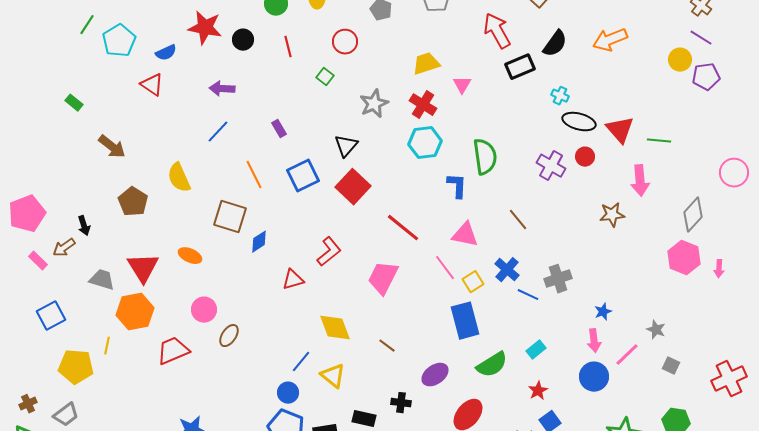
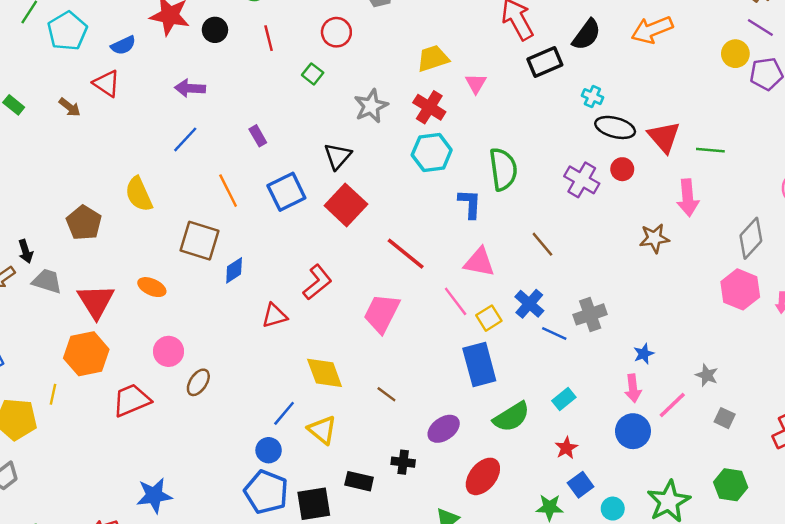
brown arrow: (112, 147) -> (70, 107), moved, size x0.7
gray trapezoid: (102, 280) -> (47, 281), moved

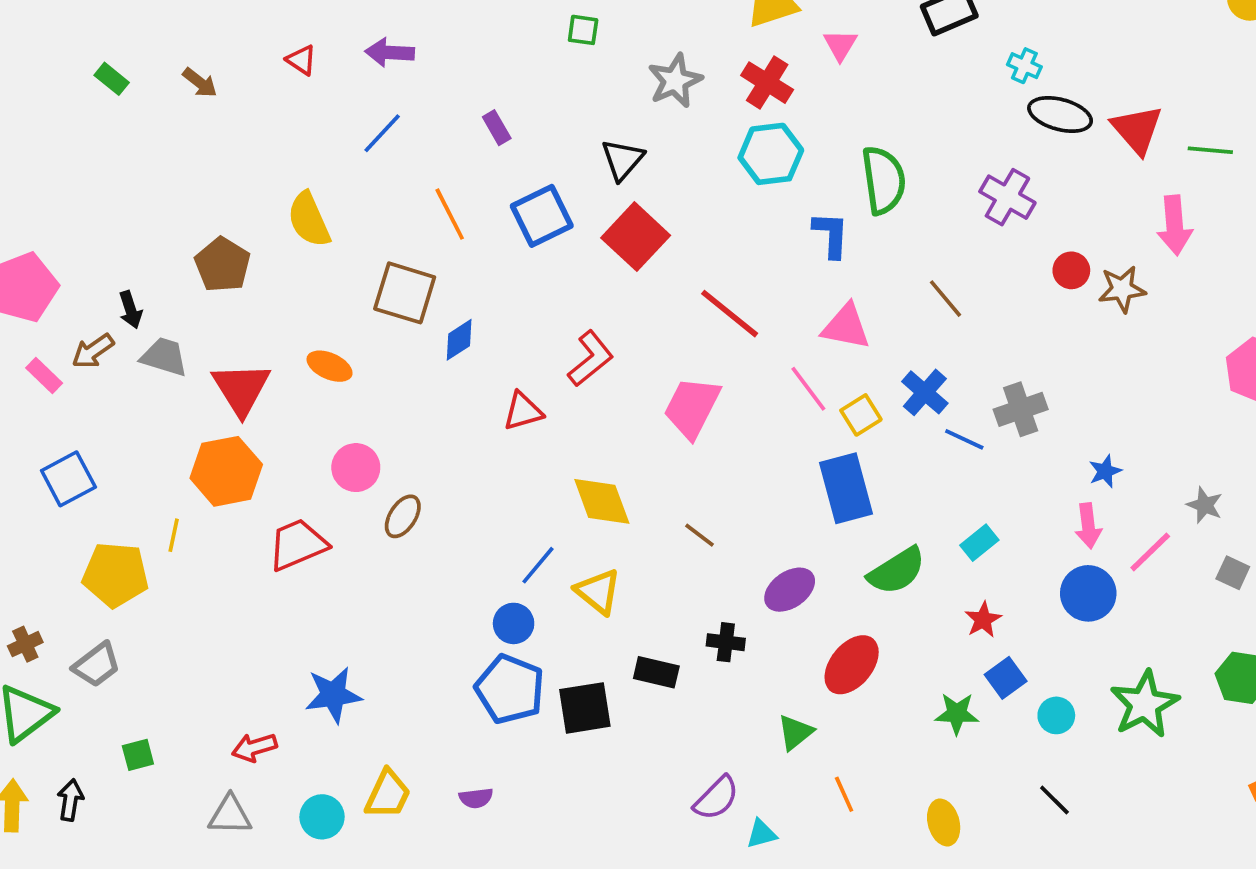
green square: (313, 74) -> (583, 30), turned -30
red triangle: (107, 83) -> (301, 60), moved, size x0.7
red circle: (622, 169) -> (1071, 270), moved

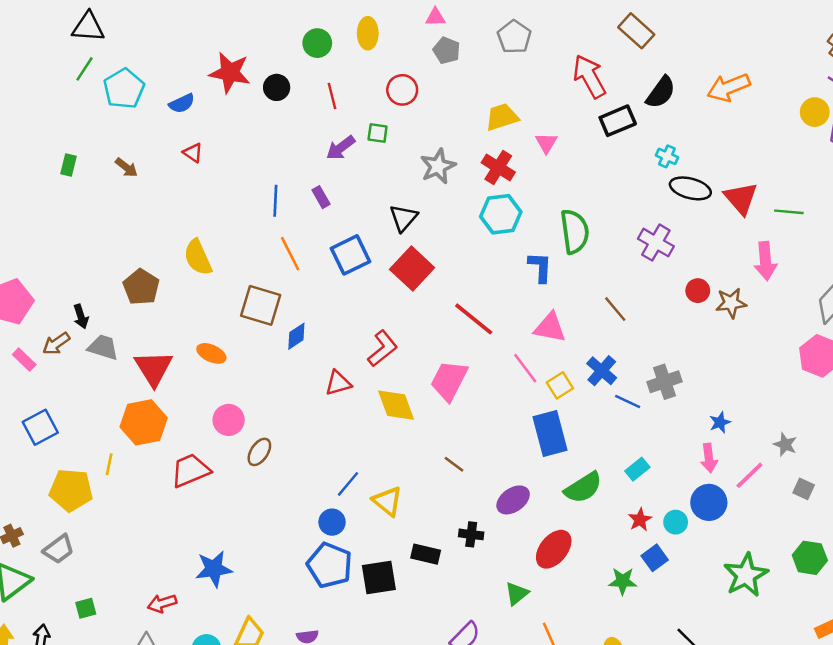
purple arrow: (390, 53) -> (341, 148), moved, turned -40
green rectangle: (112, 79) -> (69, 165), turned 65
blue line: (382, 133) -> (275, 201), moved, turned -40
yellow diamond: (602, 501) -> (396, 405), moved
cyan circle: (1056, 715) -> (676, 522), moved

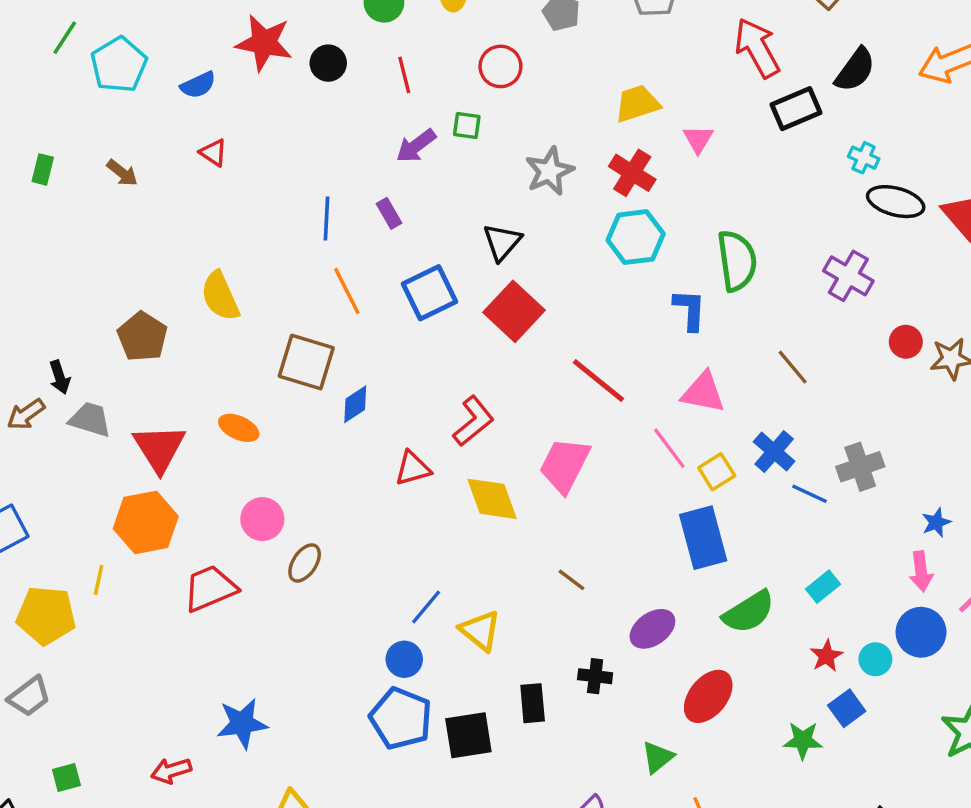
black rectangle: (426, 554) -> (533, 703), turned 72

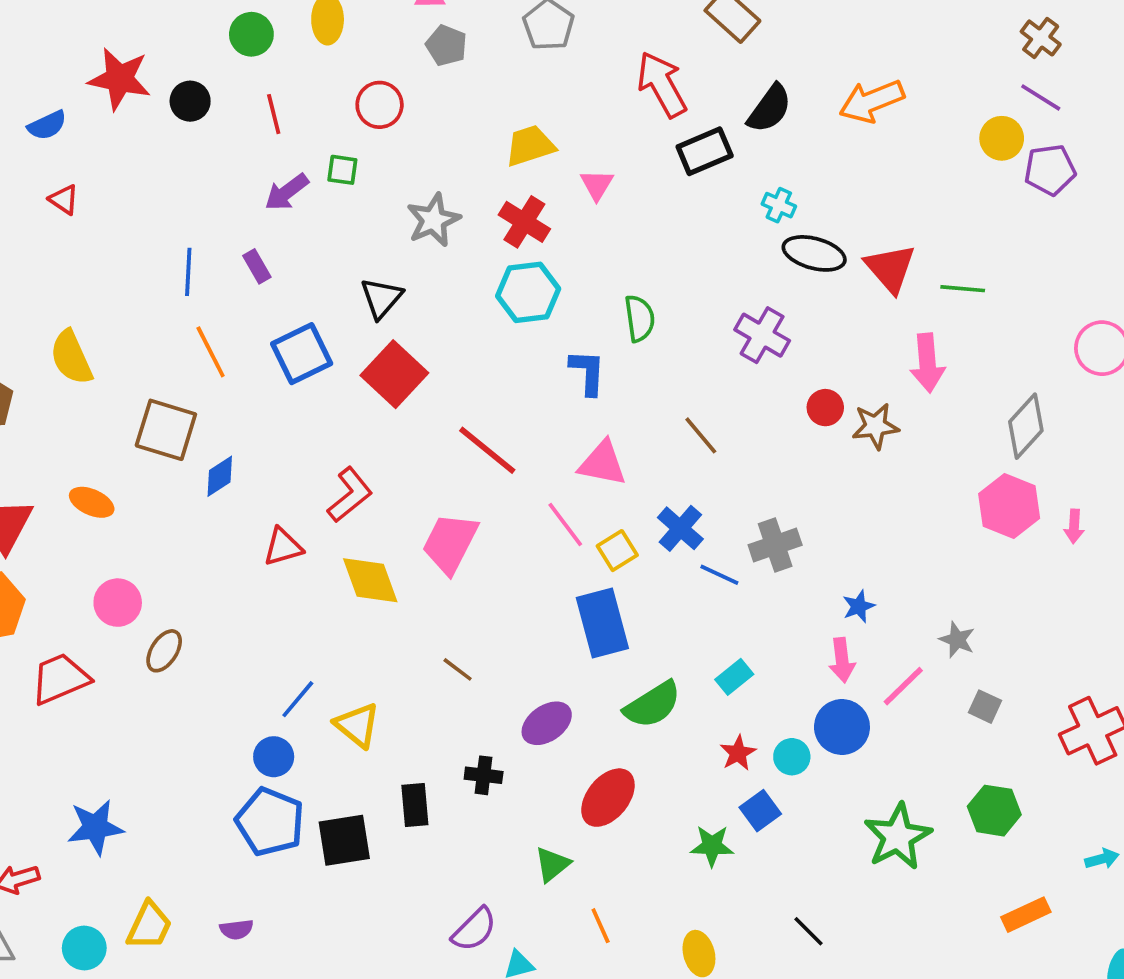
green semicircle: (737, 261) -> (640, 318), size x0.7

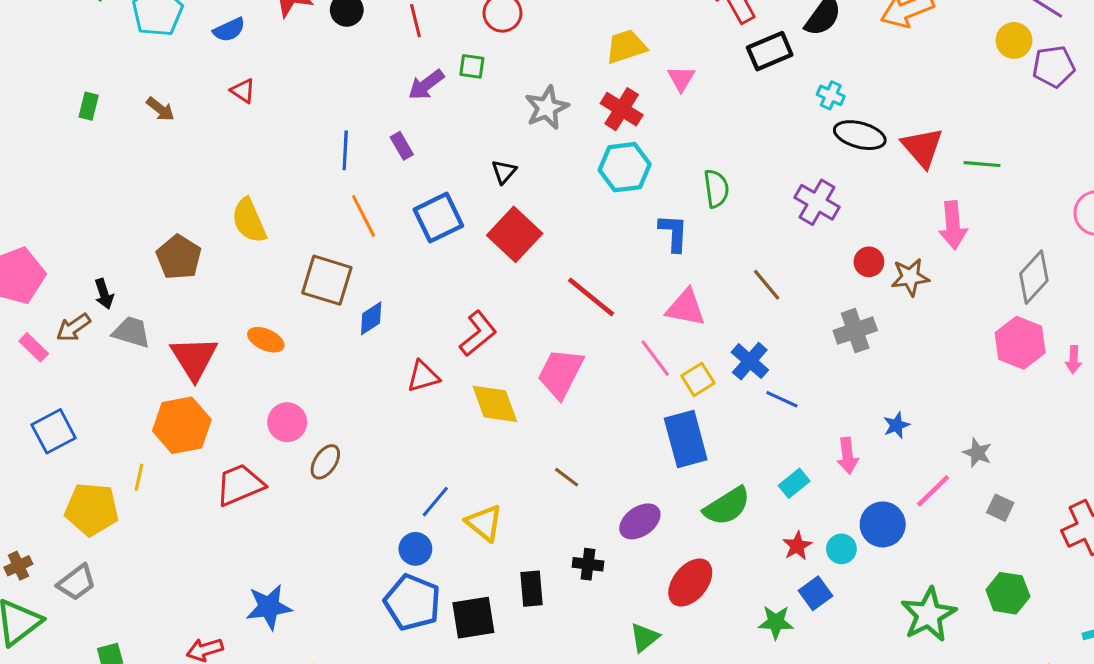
black triangle: (381, 298) -> (504, 172), size x0.7
gray cross: (775, 545) -> (855, 331), moved
pink arrow: (842, 660) -> (848, 456), moved

